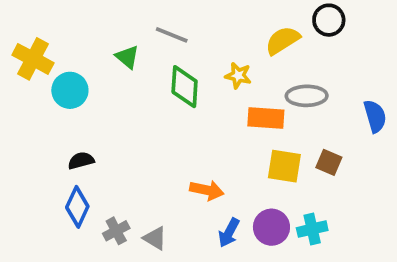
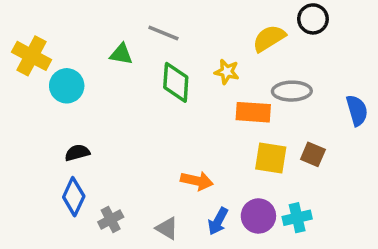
green triangle: (127, 57) -> (121, 54), turned -30
gray triangle: (155, 238) -> (167, 228), moved

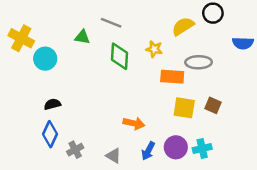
blue semicircle: (357, 110) -> (243, 43), moved, turned 108

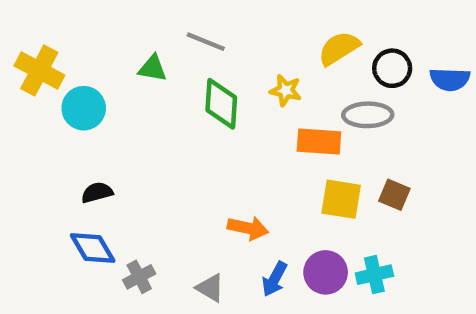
black circle: (213, 13) -> (392, 68), moved
blue diamond: (50, 134) -> (93, 248), turned -55

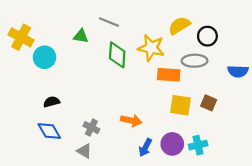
blue semicircle: (450, 79) -> (238, 71), moved
yellow star: (286, 90) -> (151, 48), size x1.6
gray cross: (139, 277) -> (91, 128), moved, turned -35
gray triangle: (210, 288) -> (84, 151), moved

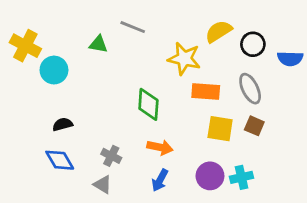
green diamond: (117, 55) -> (148, 104), moved
gray ellipse: (195, 61) -> (250, 89), moved, turned 65
blue semicircle: (238, 71) -> (290, 59), moved
blue arrow: (145, 147) -> (160, 180), moved

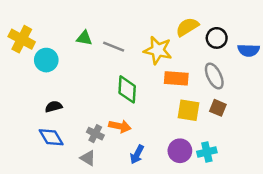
gray line: (133, 27) -> (114, 47), moved
orange arrow: (160, 147) -> (120, 126), moved

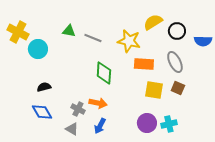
blue arrow: (137, 154) -> (100, 126), moved

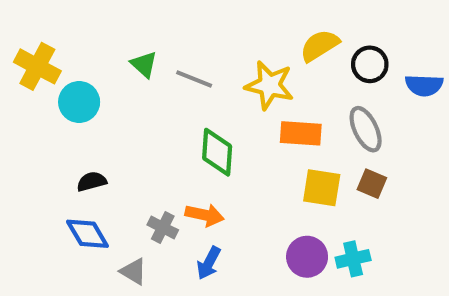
green triangle: (69, 31) -> (144, 64), turned 32
gray triangle: (72, 129) -> (133, 271), moved

